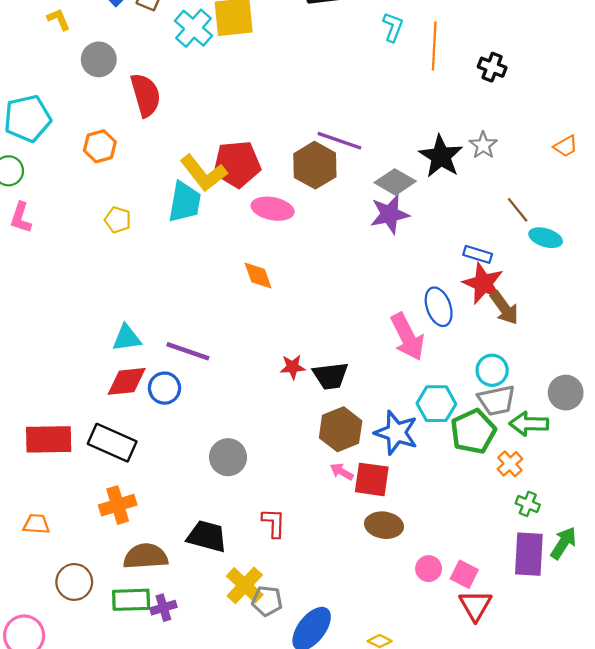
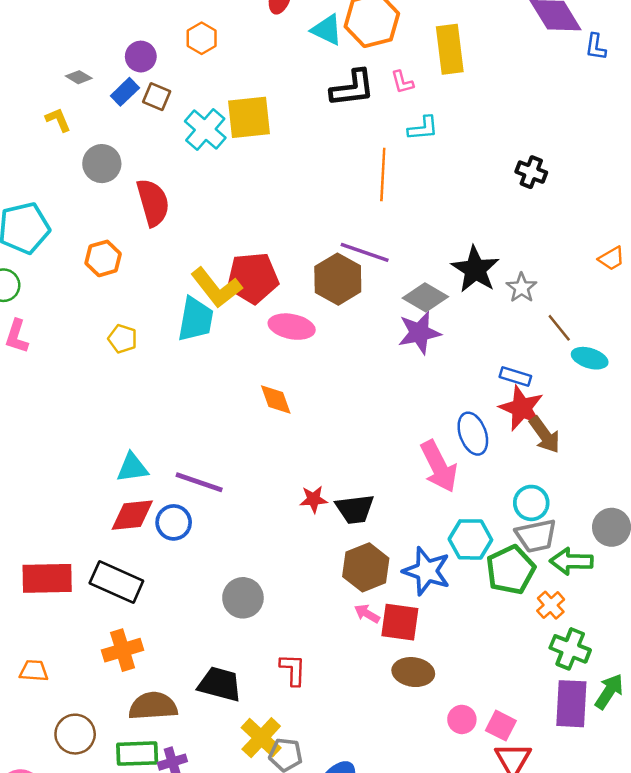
cyan L-shape: (393, 27) -> (423, 128), turned 64
orange line: (434, 46) -> (383, 175), moved
gray star: (483, 145) -> (522, 288), moved
green cross: (528, 504) -> (570, 649), size x1.5

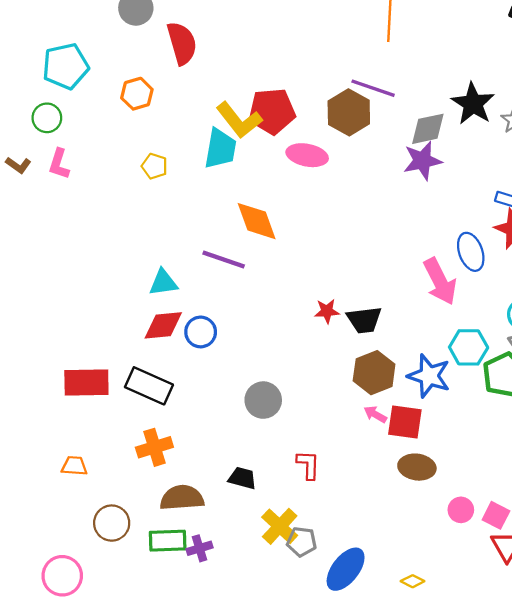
gray diamond: (425, 297) -> (428, 129), turned -42
orange diamond: (276, 400) -> (257, 221), moved, size x1.4
purple line: (199, 482) -> (224, 260), moved
black trapezoid: (220, 684) -> (242, 478), size x0.7

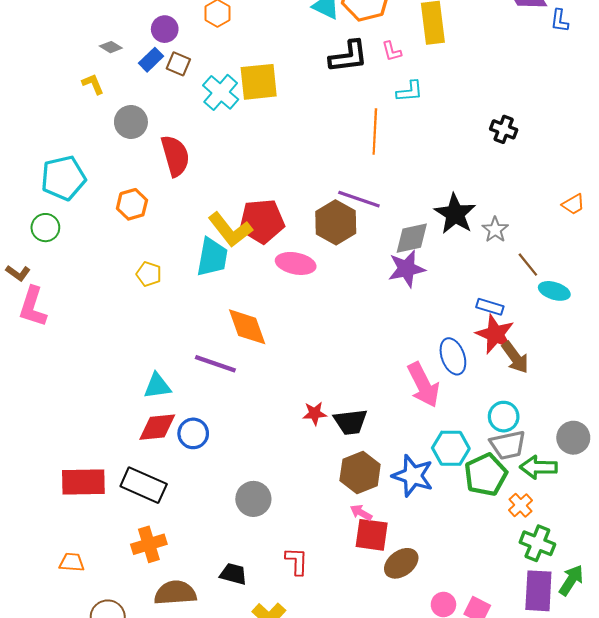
pink L-shape: (59, 164) -> (33, 307), moved, size x1.4
red square: (405, 422) -> (372, 535), moved
brown ellipse: (417, 467) -> (401, 563), turned -44

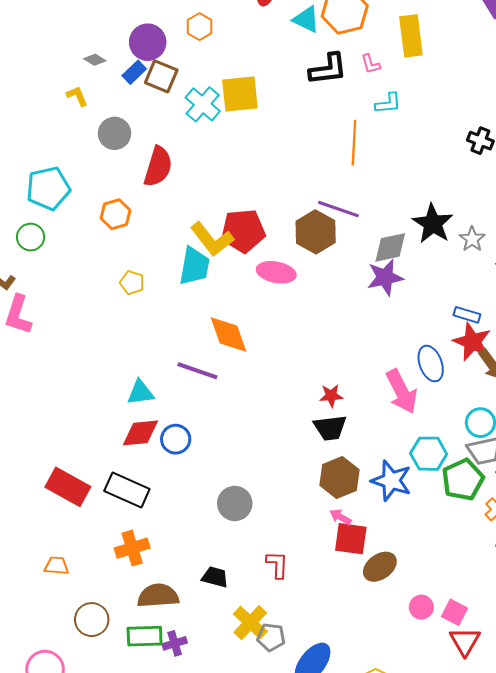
purple circle: (165, 29) -> (148, 42), size x1.4
brown square: (178, 64) -> (161, 76), size x1.4
red semicircle: (175, 156) -> (158, 167), turned 33
red star: (315, 413) -> (331, 396), moved
red rectangle: (83, 482) -> (68, 487), turned 30

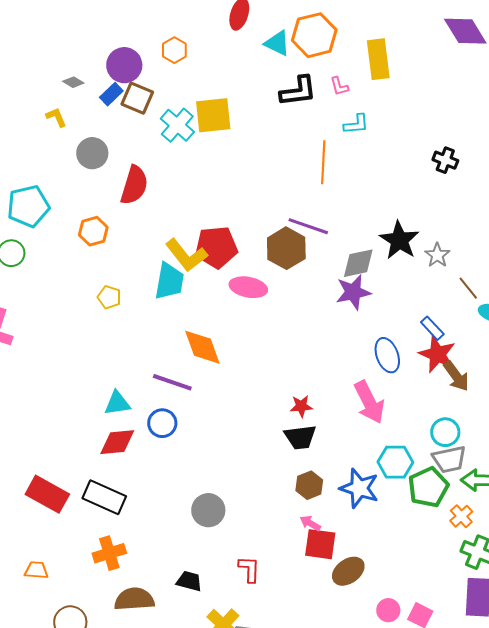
blue rectangle: (467, 315) -> (432, 328), turned 30
blue ellipse: (431, 364) -> (387, 355), moved
blue circle: (176, 439) -> (162, 423), moved
brown hexagon: (339, 478) -> (309, 485), size x0.7

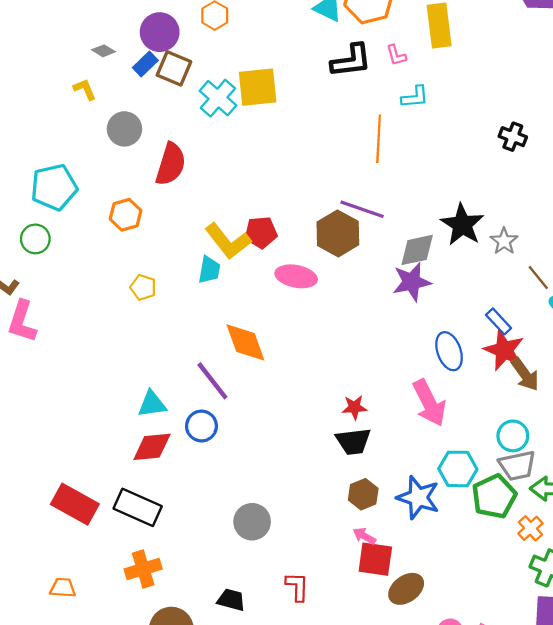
red pentagon: (216, 247) -> (261, 232), size x0.7
cyan trapezoid: (169, 281) -> (209, 270), size x0.7
purple line: (172, 382) -> (212, 381), turned 33

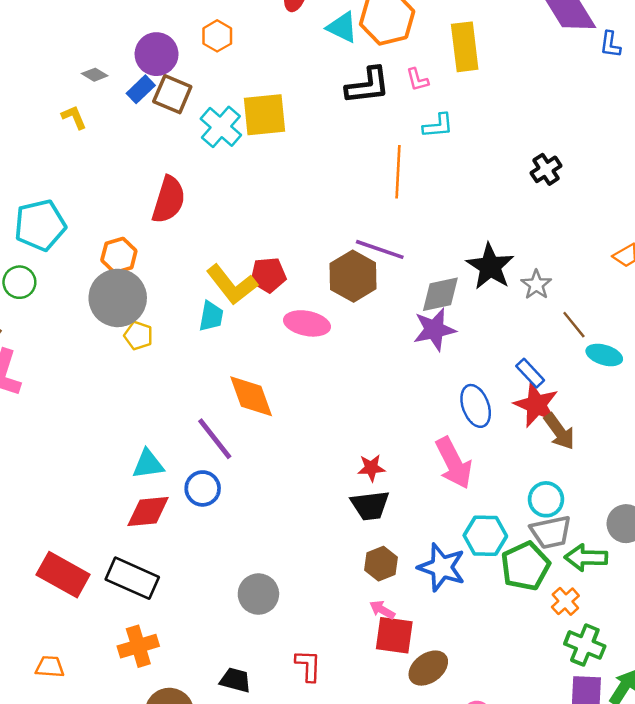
gray circle: (124, 129) -> (118, 298), moved, size x1.5
black cross: (513, 137) -> (546, 169), turned 36

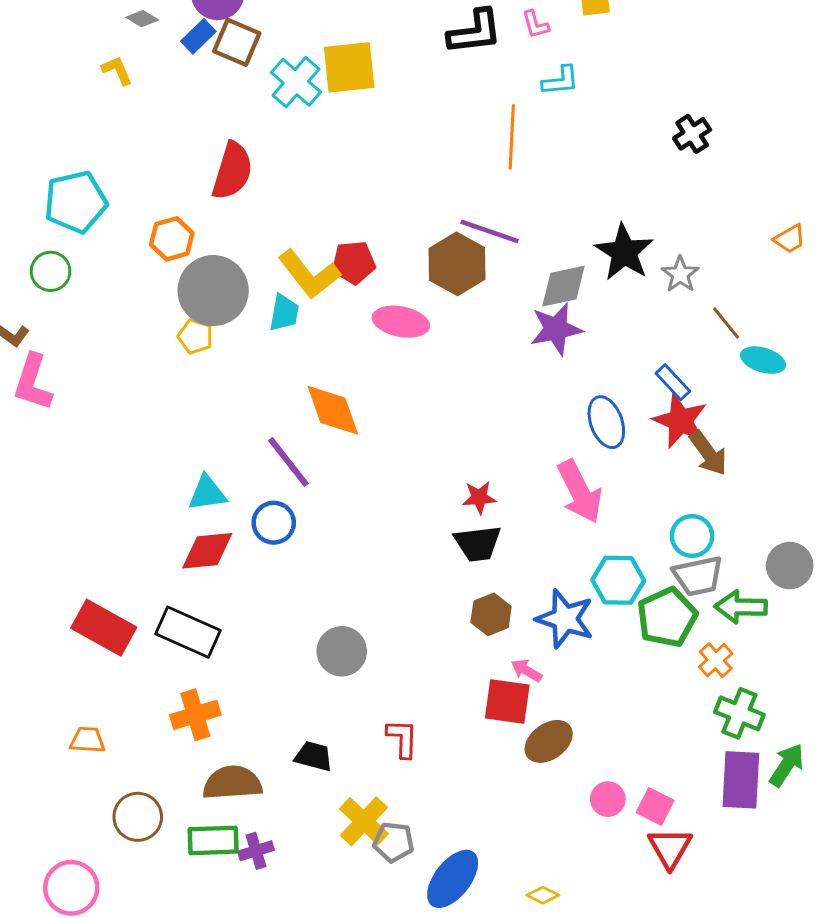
gray circle: (118, 298) -> (213, 291), moved
pink arrow: (382, 610) -> (527, 670), moved

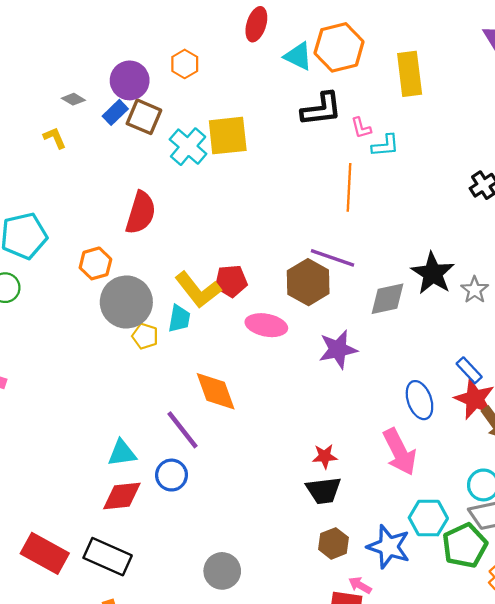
pink L-shape: (535, 25) -> (361, 128), moved
purple star: (556, 329) -> (338, 349), moved
yellow pentagon: (195, 336) -> (145, 336), moved

